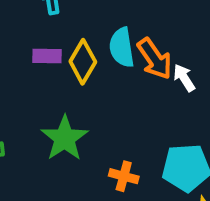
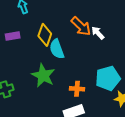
cyan semicircle: (122, 47) -> (57, 49), moved
purple rectangle: (47, 56) -> (13, 36), moved

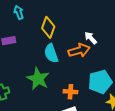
orange arrow: (81, 26) -> (79, 50), moved, turned -60
yellow diamond: (45, 35) -> (48, 27), moved

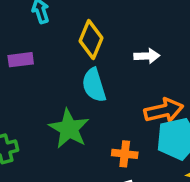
white arrow: (91, 38) -> (147, 56), moved, turned 128
orange arrow: (79, 50) -> (164, 111), moved

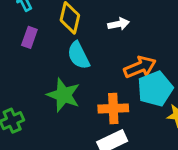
purple rectangle: (21, 60) -> (29, 37), moved, turned -54
orange cross: (125, 154) -> (113, 108), size x1.4

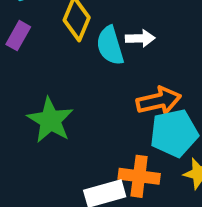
cyan semicircle: (78, 55) -> (110, 46), moved
orange cross: (113, 108) -> (139, 176), moved

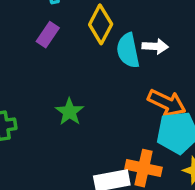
orange arrow: (159, 101) -> (167, 103), turned 33
green star: (50, 120) -> (70, 112), size x0.7

